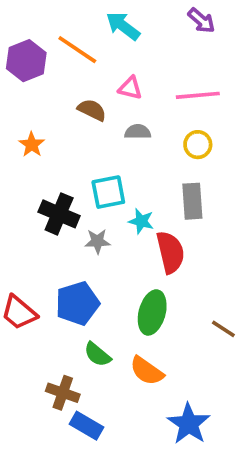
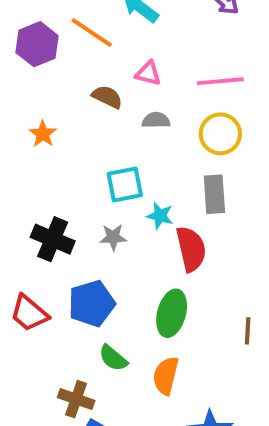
yellow circle: (198, 145) -> (220, 134), size x1.4
black cross: (59, 214) -> (53, 239), moved
brown line: (223, 329) -> (248, 331), turned 60
orange semicircle: (147, 371) -> (166, 376), turned 69

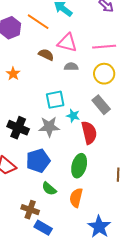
pink triangle: (148, 73) -> (67, 43), size x1.5
gray rectangle: (214, 194) -> (101, 105), turned -36
gray star: (113, 237) -> (49, 127), size x1.5

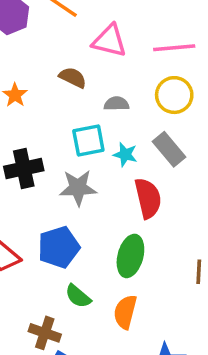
brown semicircle: (46, 55) -> (73, 78), moved
gray semicircle: (71, 67) -> (116, 104), moved
cyan star: (73, 116) -> (125, 154), moved
black cross: (18, 128) -> (24, 168), moved, turned -35

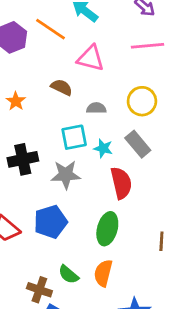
pink line: (174, 48) -> (148, 46), moved
green semicircle: (78, 296) -> (69, 274), moved

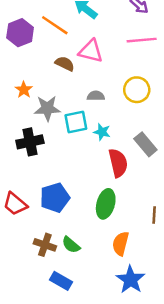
brown semicircle: (62, 87) -> (65, 64), moved
gray rectangle: (138, 144) -> (145, 144), moved
gray star: (66, 175) -> (47, 108), moved
orange semicircle: (103, 273) -> (121, 244), moved
brown cross: (39, 290) -> (45, 245), moved

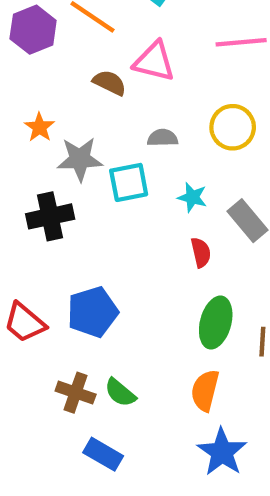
cyan star: (102, 132) -> (192, 197), moved
red semicircle: (118, 163) -> (201, 252), size x0.6
green ellipse: (106, 204) -> (216, 323), moved

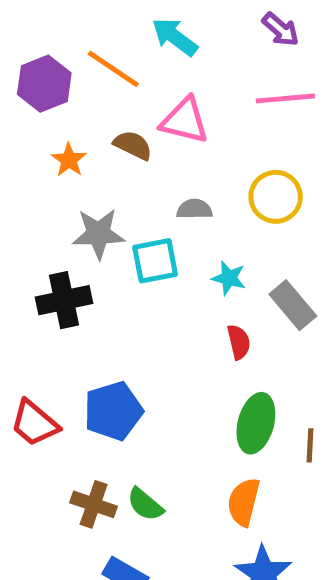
orange star: (39, 127) -> (69, 160), moved

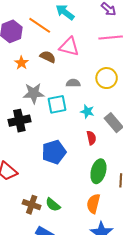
blue pentagon: (113, 411) -> (54, 152), moved

